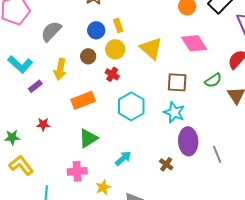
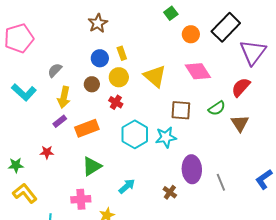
gray semicircle: (51, 31) -> (55, 70), moved, size x0.7
purple rectangle: (35, 86) -> (60, 121), moved
cyan star: (174, 112) -> (166, 137), moved, turned -30

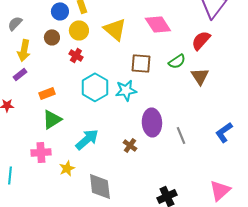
orange rectangle: (87, 128) -> (47, 93), moved, size x0.7
cyan arrow: (127, 186) -> (87, 139), size x1.4

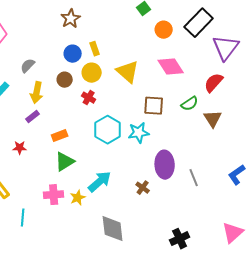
yellow star: (67, 168) -> (78, 198), moved

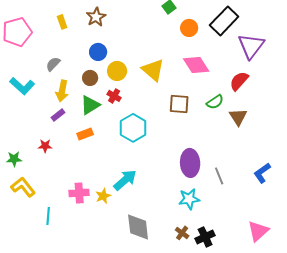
yellow rectangle: (95, 49) -> (62, 22), moved
cyan star: (139, 133) -> (189, 199), moved
green triangle: (65, 162) -> (90, 105), moved
brown cross: (143, 188) -> (182, 233), moved

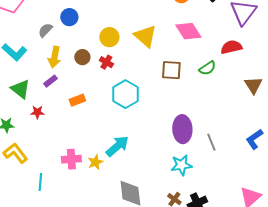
blue circle: (98, 52) -> (69, 17), moved
brown circle: (90, 78) -> (82, 57), moved
red semicircle: (239, 81) -> (231, 47), turned 35
green triangle: (90, 105) -> (20, 89), moved, turned -50
brown triangle: (238, 117) -> (253, 85), moved

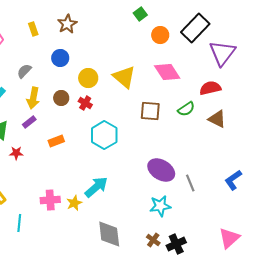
blue circle: (69, 17) -> (60, 58), moved
brown triangle: (253, 85) -> (217, 119), moved, turned -30
purple ellipse: (182, 129) -> (161, 170), turned -56

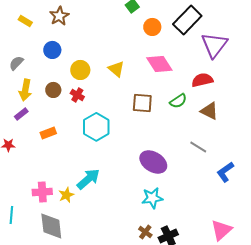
yellow rectangle: (33, 29) -> (25, 21), turned -40
yellow triangle: (124, 77) -> (116, 69), size x0.7
gray line: (190, 183) -> (198, 147), moved, turned -36
gray diamond: (109, 234) -> (51, 226), moved

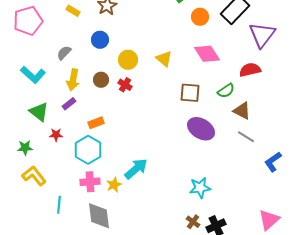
brown triangle: (209, 111) -> (242, 111), moved
cyan hexagon: (96, 127) -> (88, 150), moved
purple ellipse: (153, 162) -> (201, 129), moved

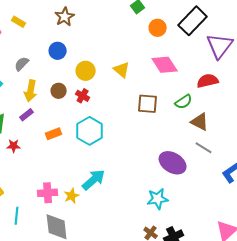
yellow rectangle: (73, 11) -> (19, 22), moved
purple ellipse: (201, 129) -> (173, 163), moved
cyan hexagon: (88, 150) -> (90, 131), moved

